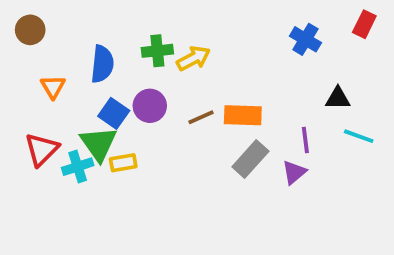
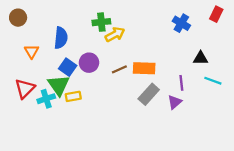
green cross: (157, 51) -> (101, 22), moved

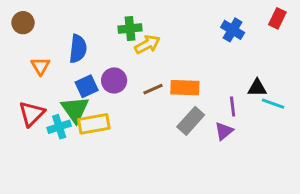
black triangle: (201, 58) -> (257, 88), moved
blue square: (68, 67) -> (87, 86), turned 30
yellow rectangle: (73, 96) -> (94, 124), size x1.5

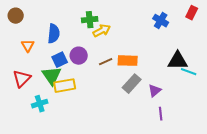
black triangle: (257, 88) -> (178, 61), size x1.5
purple line: (233, 107) -> (161, 114), moved
cyan cross: (59, 127) -> (40, 104), moved

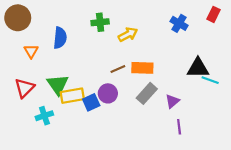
brown circle: (16, 16) -> (18, 18), size x1.5
yellow arrow: (102, 31) -> (128, 34), moved
purple circle: (79, 56) -> (108, 93), moved
blue square: (60, 60) -> (91, 102), moved

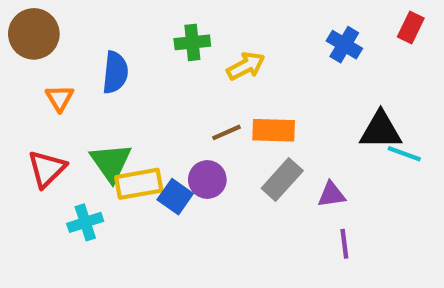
purple triangle: (172, 101) -> (331, 194), turned 32
blue square: (91, 102) -> (175, 197), turned -30

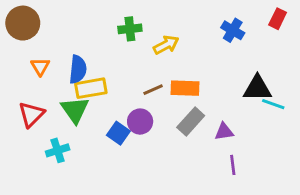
blue semicircle: (115, 72) -> (78, 69), moved
yellow rectangle: (139, 184) -> (91, 88), moved

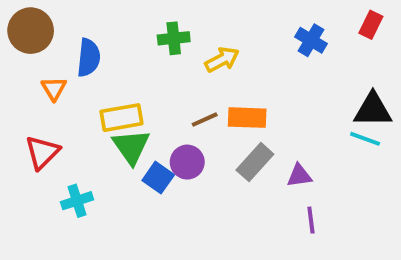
blue semicircle: (78, 69) -> (89, 58), moved
black triangle: (257, 88) -> (373, 110), moved
green triangle: (75, 110) -> (131, 147), moved

